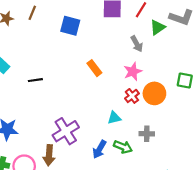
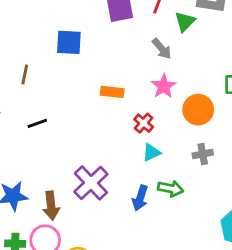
brown line: (32, 13) -> (25, 75), moved
orange rectangle: (94, 68) -> (112, 92), turned -35
red cross: (132, 96) -> (144, 123), moved
gray cross: (147, 134) -> (203, 154), moved
brown arrow: (49, 155) -> (51, 206), moved

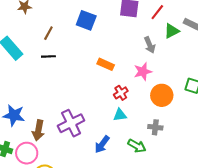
black line: (37, 123) -> (48, 56), moved
green arrow: (171, 189) -> (137, 146), moved

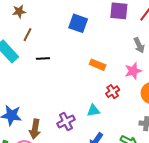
brown line: (48, 33) -> (28, 35), moved
cyan triangle: (120, 115) -> (93, 111), moved
purple cross: (71, 123) -> (66, 122), size x0.7

